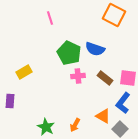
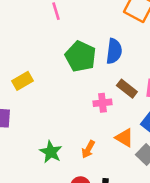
blue semicircle: (95, 49) -> (114, 51), turned -102
pink cross: (78, 76) -> (102, 103), moved

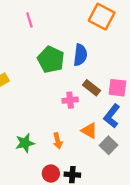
orange arrow: (88, 149) -> (58, 141), turned -42
green star: (51, 152) -> (25, 143), turned 30

